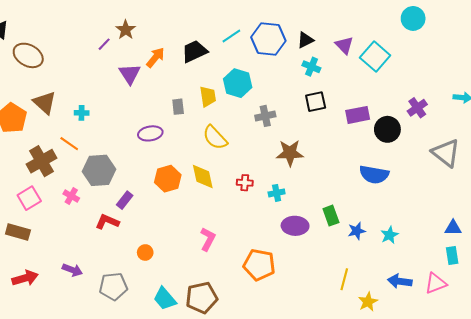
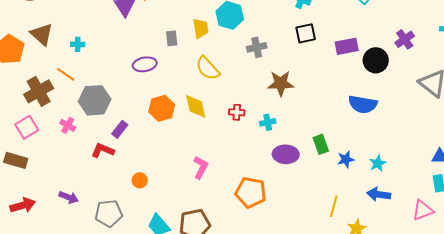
blue arrow: (400, 281) -> (379, 194), moved

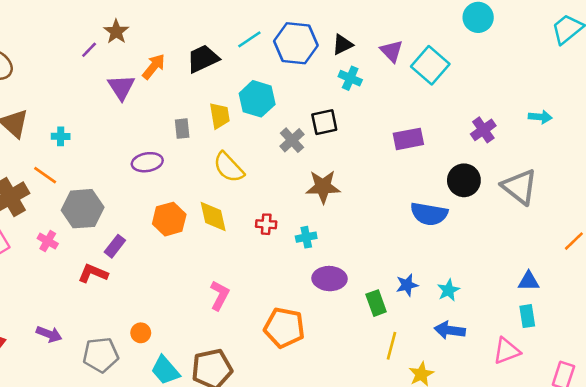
black square: (306, 33) -> (324, 122), moved
gray cross: (257, 47) -> (292, 140), turned -30
black circle: (376, 60) -> (464, 180), moved
green rectangle: (321, 144) -> (376, 303), moved
orange circle: (140, 180) -> (141, 333), moved

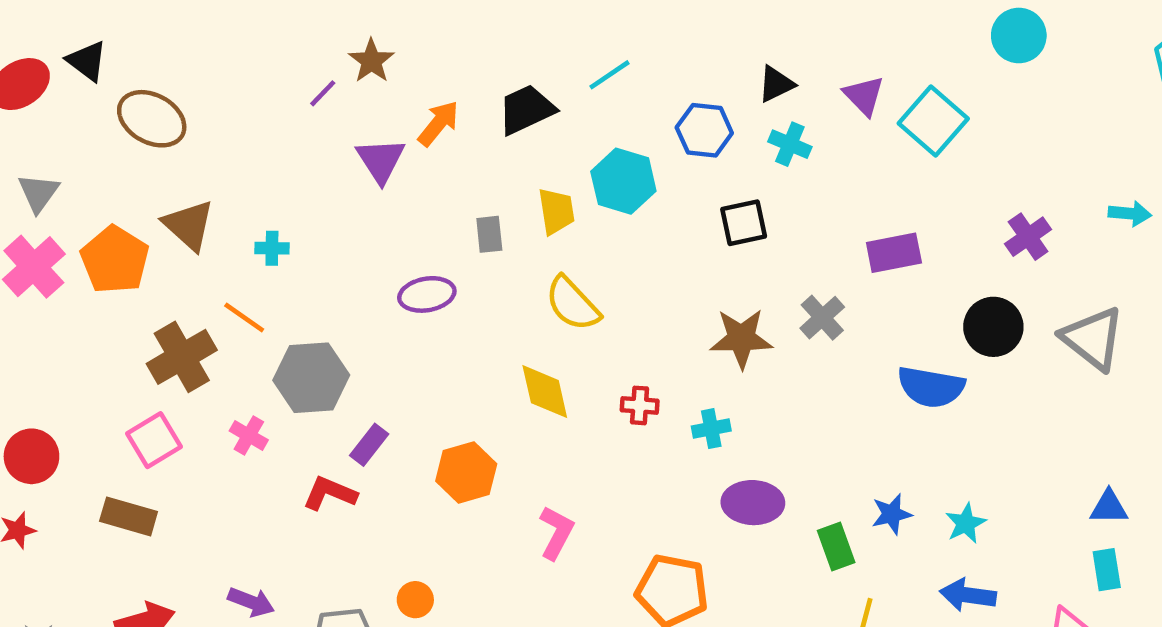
blue hexagon: (296, 43) -> (704, 130), moved, size x0.7
gray cross: (292, 140) -> (822, 318), moved
orange hexagon: (169, 219) -> (466, 472), moved

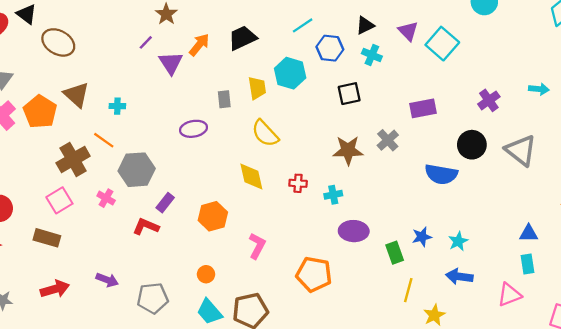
cyan line: (610, 75) -> (303, 25), moved
purple line: (323, 93) -> (146, 42), moved
orange circle: (415, 600) -> (206, 274), moved

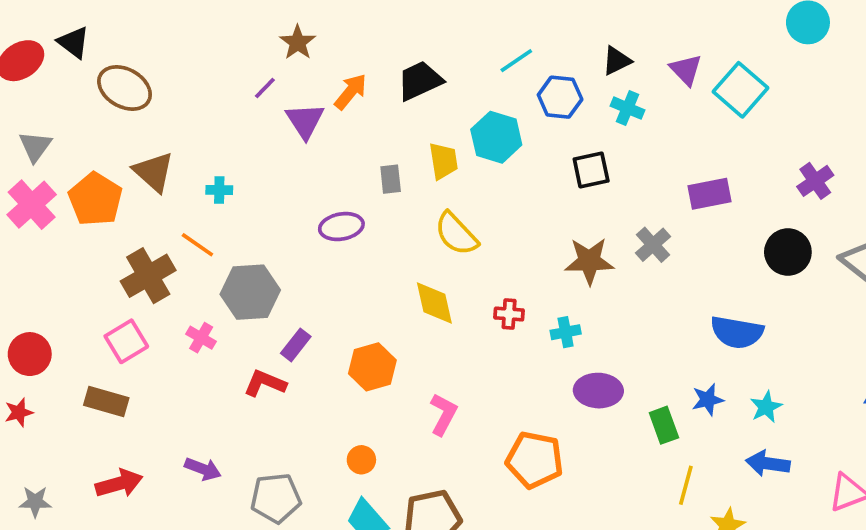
blue semicircle: (441, 174) -> (737, 332), moved

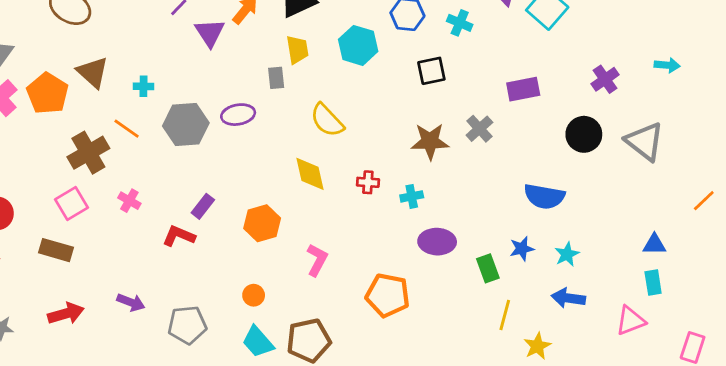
yellow trapezoid: (443, 161) -> (297, 50), moved
gray hexagon: (250, 292) -> (186, 124), moved

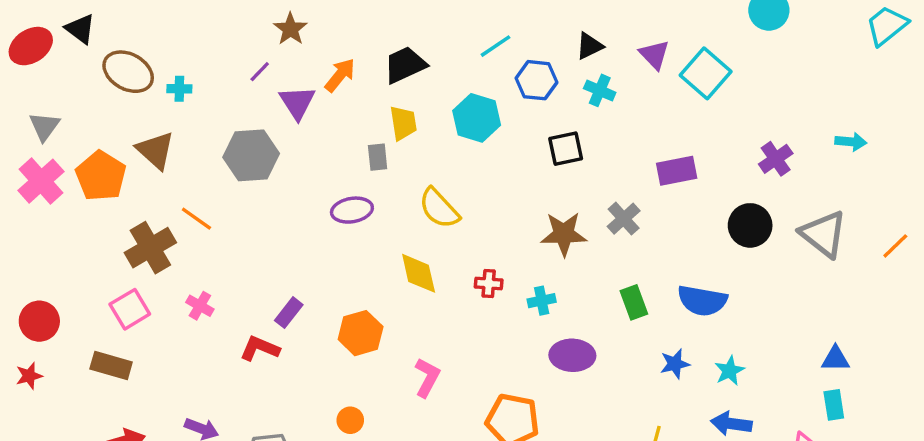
cyan cross: (143, 86) -> (179, 89), moved
purple ellipse: (238, 115) -> (352, 210), moved
gray hexagon: (186, 124) -> (251, 155), moved
orange line: (704, 201) -> (895, 246), moved
green rectangle: (488, 268) -> (634, 302), moved

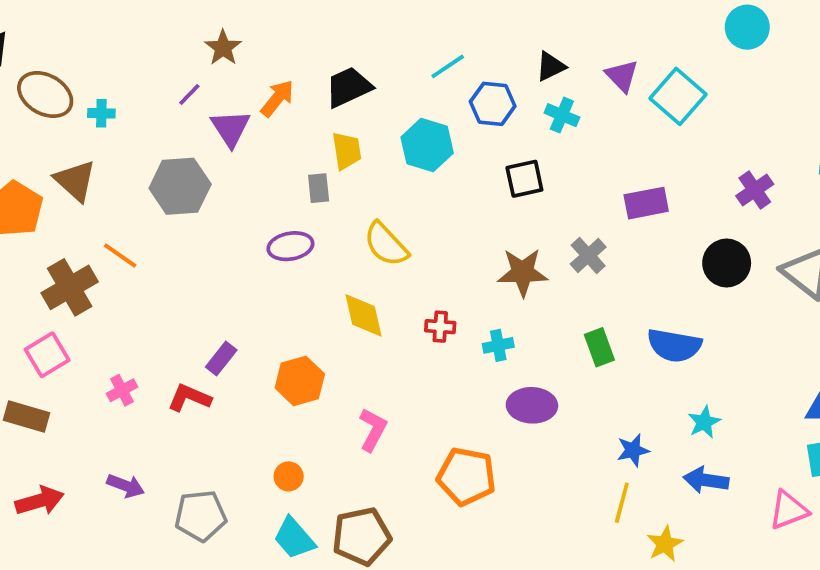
pink cross: (200, 306) -> (122, 390), moved, turned 32
blue star: (675, 364) -> (633, 450), moved

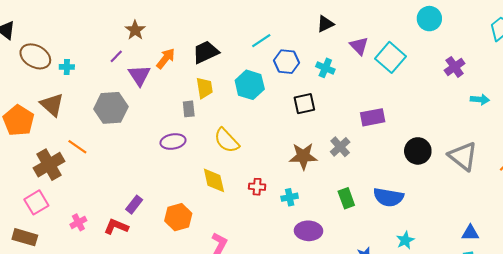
black triangle: (551, 66) -> (325, 24), moved
purple cross: (755, 190) -> (455, 67), moved

